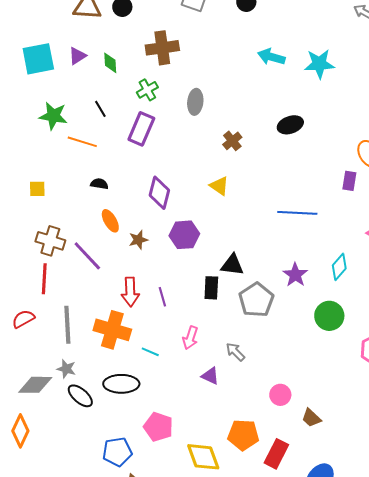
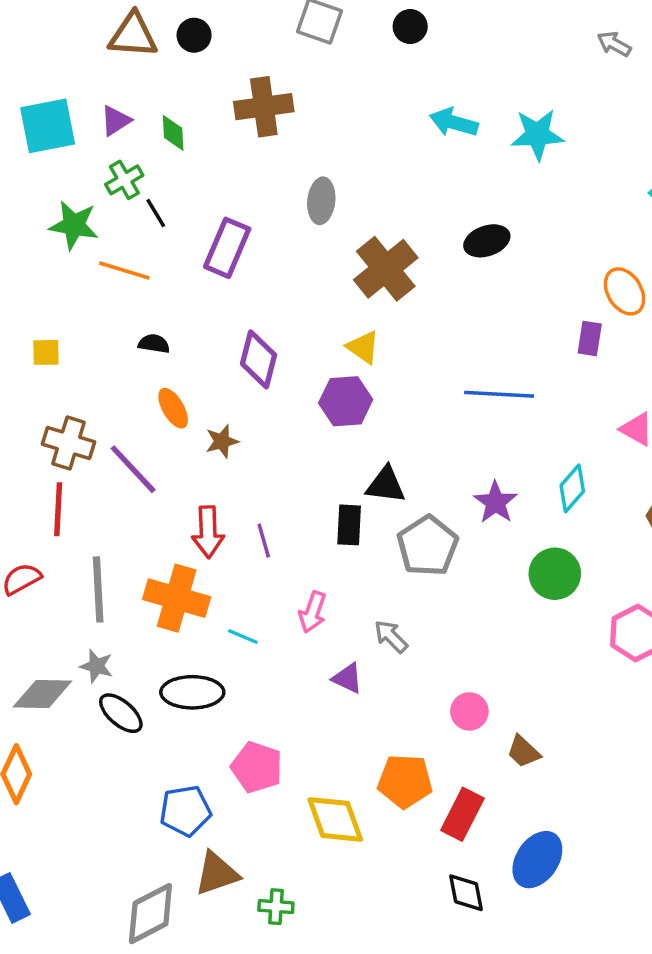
green cross: (147, 90) -> (124, 180), moved
brown cross: (232, 141) -> (386, 269), size x1.8
purple hexagon: (184, 235) -> (346, 401), moved

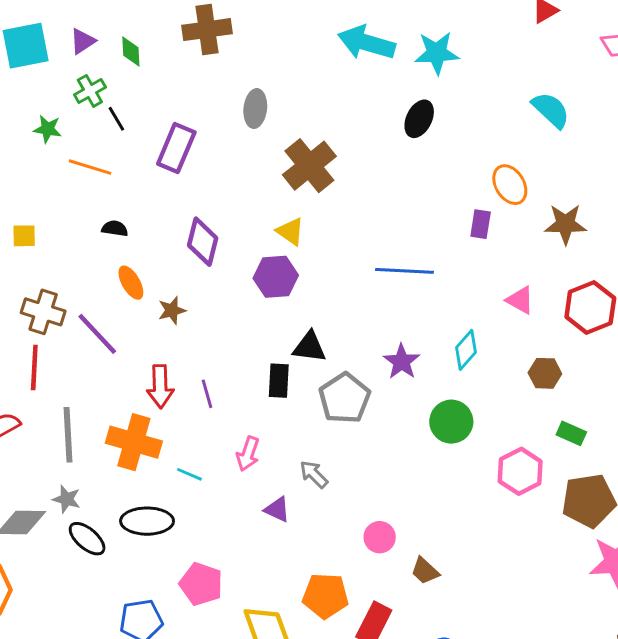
cyan arrow: (454, 122) -> (366, 43), size x1.4
green star: (74, 225) -> (48, 129), size x0.7
black ellipse: (487, 241) -> (419, 119), moved, turned -45

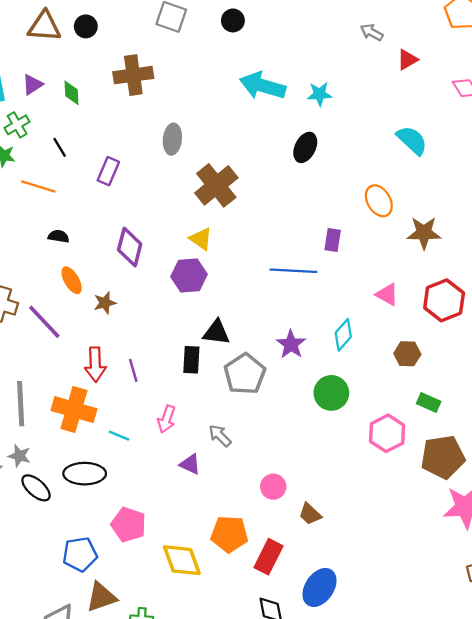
cyan star: (437, 53) -> (319, 94), size x0.7
green cross: (90, 91) -> (17, 125), moved
purple rectangle: (176, 148) -> (108, 171), size x0.7
purple rectangle: (481, 224) -> (333, 240), moved

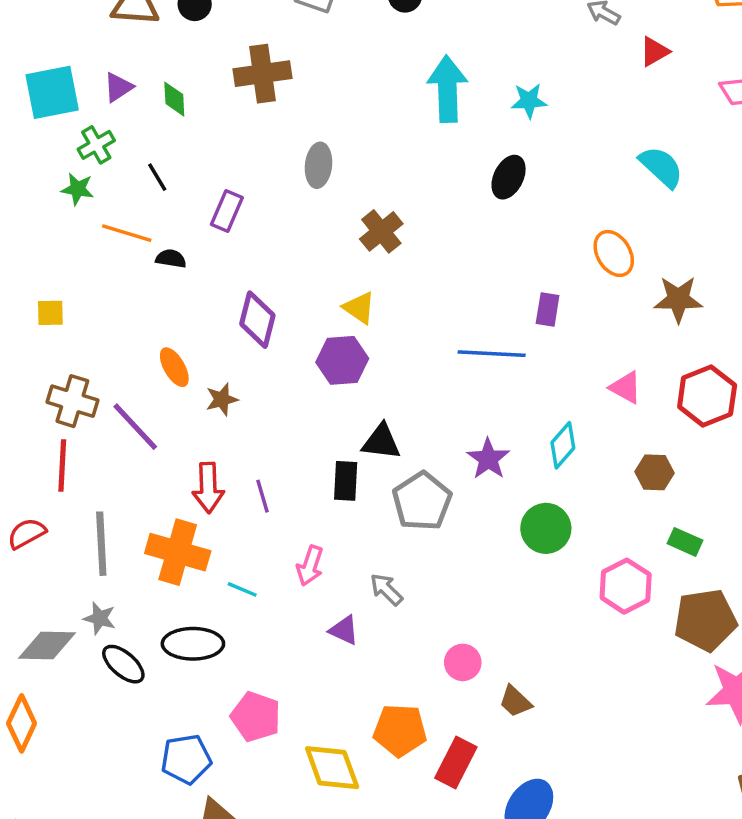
cyan arrow: (263, 86) -> (447, 89), turned 72
brown cross: (216, 185) -> (381, 231), size x0.7
black semicircle: (59, 236) -> (171, 259), moved

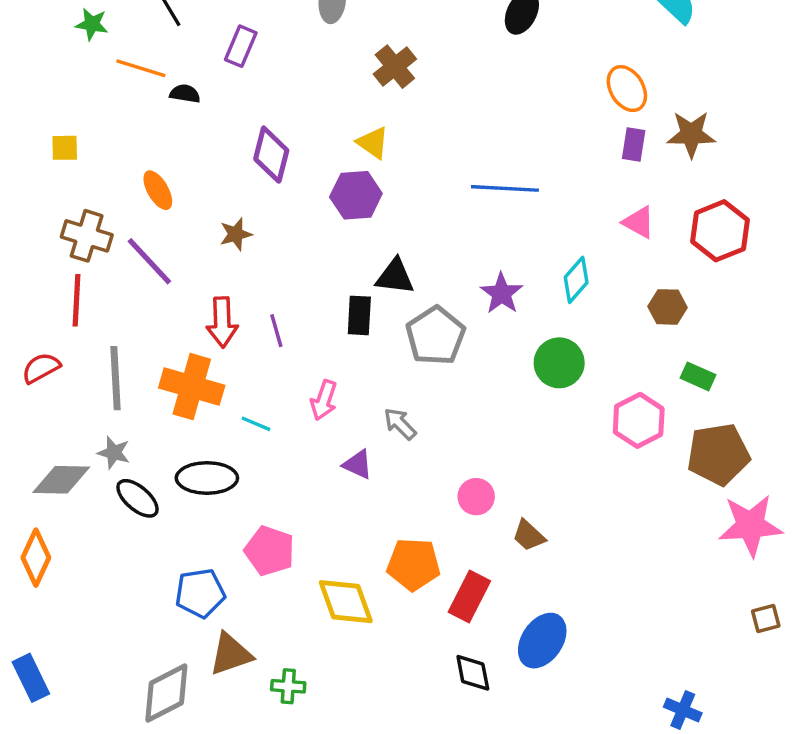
purple rectangle: (548, 309) -> (634, 144), moved
orange ellipse: (174, 367) -> (158, 190), moved

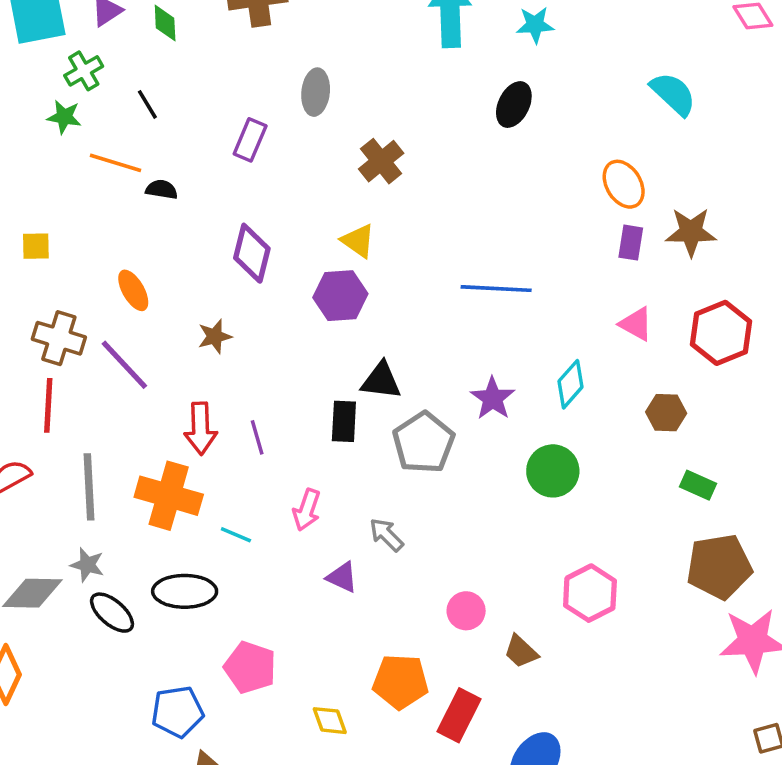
purple rectangle: (241, 46) -> (250, 140), moved
pink hexagon: (639, 420) -> (590, 593), moved
yellow diamond: (346, 602) -> (330, 721), size x0.6

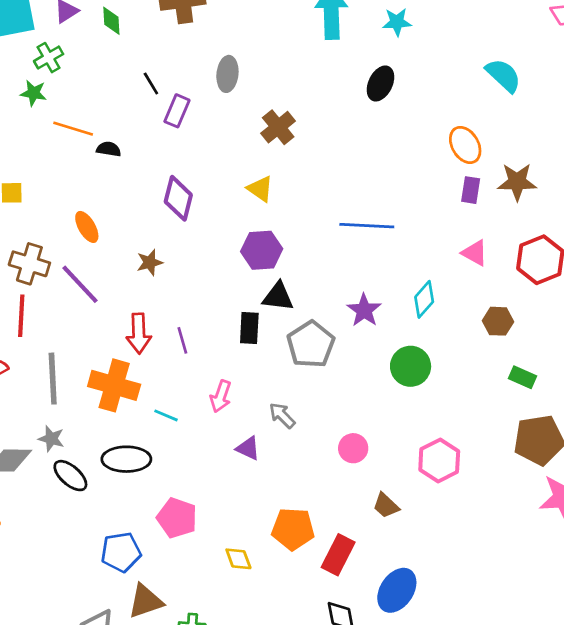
black line: (147, 104) -> (151, 84), moved
purple hexagon: (340, 296) -> (262, 250), moved
pink circle: (466, 611) -> (353, 448), moved

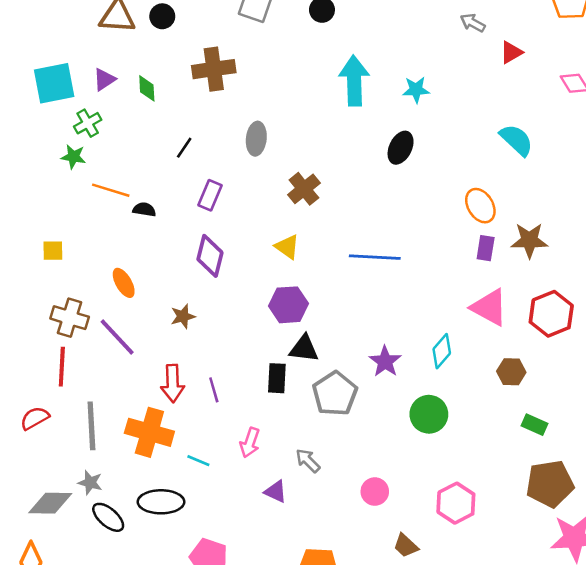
black line: (151, 84) -> (184, 148), turned 65
purple rectangle: (177, 111) -> (210, 195), moved
blue line: (367, 226) -> (375, 257), moved
pink triangle: (475, 253) -> (489, 307), size x1.5

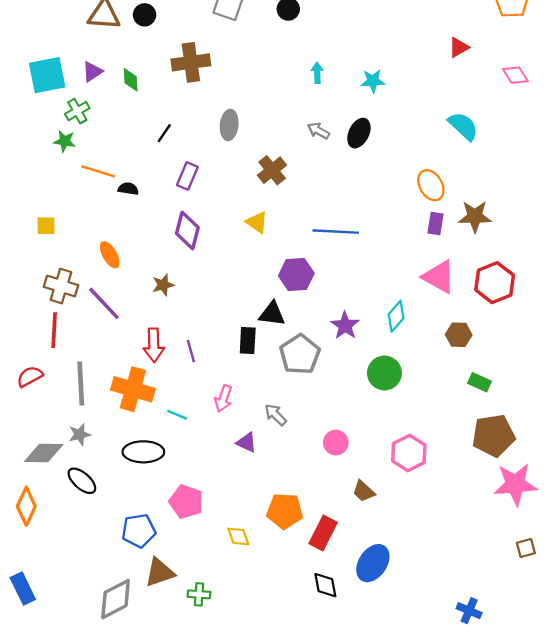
gray arrow: (473, 23) -> (318, 131), moved
cyan arrow: (354, 81) -> (317, 73), size x0.5
purple hexagon: (288, 305) -> (296, 274), moved
gray star: (90, 483) -> (80, 434), turned -30
black ellipse: (108, 517) -> (82, 481), moved

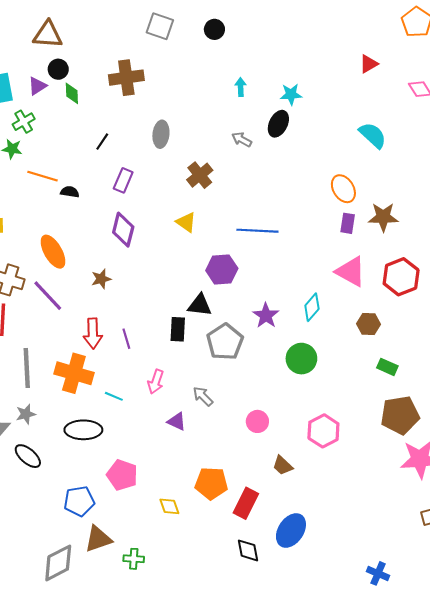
black circle: (145, 15) -> (58, 69), moved
black ellipse: (359, 133) -> (278, 124), moved
orange ellipse: (110, 255) -> (53, 252), size x1.4

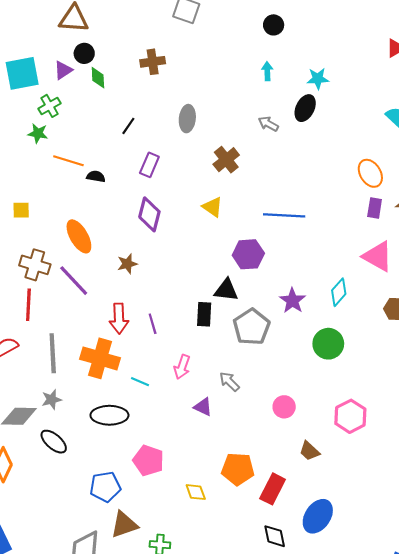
black circle: (214, 29) -> (274, 25), moved
brown cross: (126, 78) -> (153, 62), size x0.7

